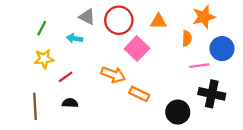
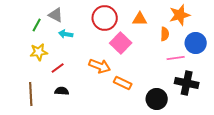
gray triangle: (87, 17) -> (56, 15), moved

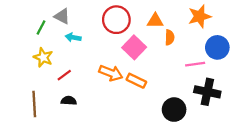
orange semicircle: (165, 34) -> (170, 37), moved
yellow star: (39, 52) -> (43, 57), turned 30
orange rectangle: (123, 83) -> (136, 81), moved

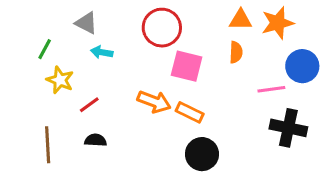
orange triangle: (155, 21) -> (241, 20), moved
green line: (41, 27) -> (45, 49), moved
pink square: (134, 47) -> (187, 66), turned -30
black circle: (174, 110) -> (202, 154), moved

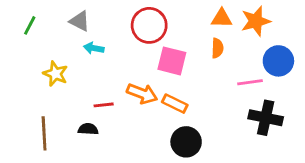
green line: (45, 49) -> (30, 25), moved
red line: (89, 105) -> (104, 105), moved, turned 30

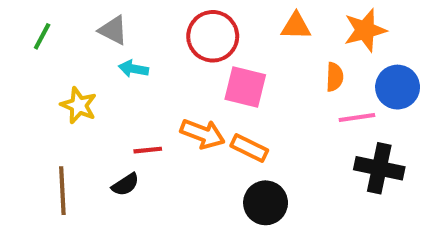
orange triangle: (222, 18) -> (296, 26), moved
orange semicircle: (217, 48) -> (335, 77), moved
black semicircle: (88, 129) -> (125, 185), turned 144

